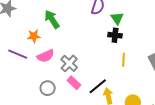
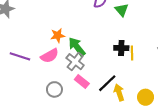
green arrow: (52, 19) -> (77, 47), moved
black cross: (115, 35) -> (121, 48), moved
orange star: (34, 36) -> (58, 35), moved

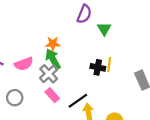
orange star: (58, 35) -> (53, 44), moved
yellow line: (132, 53) -> (109, 65), moved
gray circle: (54, 89) -> (15, 98), moved

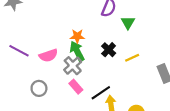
yellow line: (109, 65) -> (132, 58), turned 56
black cross: (98, 67) -> (109, 50), moved, turned 32

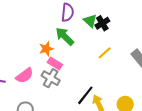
black cross: (109, 50) -> (102, 23), moved, turned 32
green arrow: (77, 51) -> (65, 36), moved
pink rectangle: (76, 87) -> (55, 64), moved

